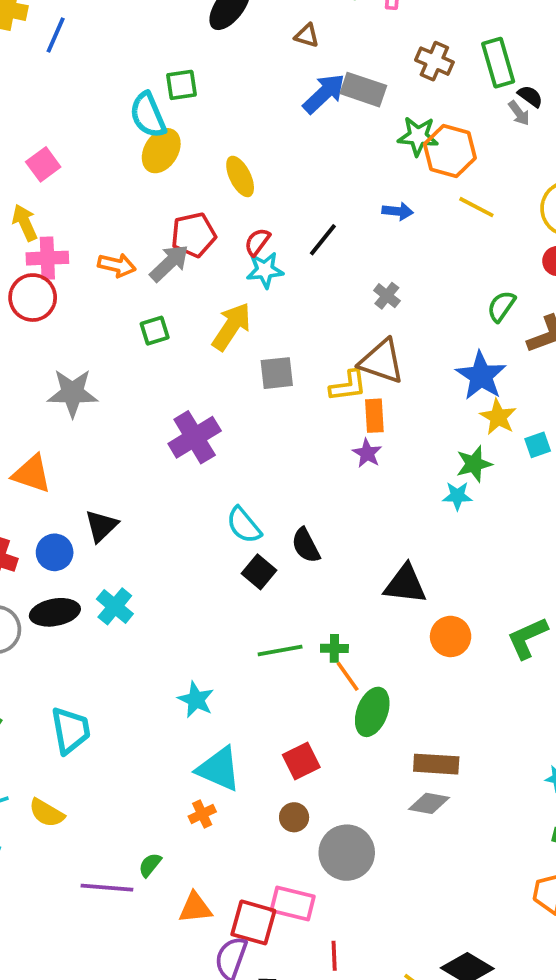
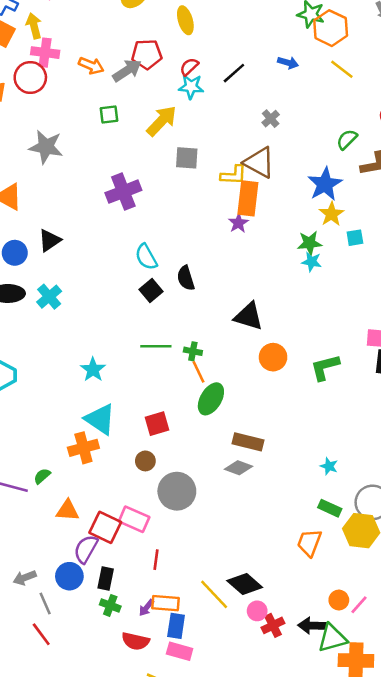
orange rectangle: (374, 416) -> (248, 198), size x1.5
cyan star: (457, 496) -> (312, 262), moved
orange cross: (202, 814) -> (83, 448), size x1.6

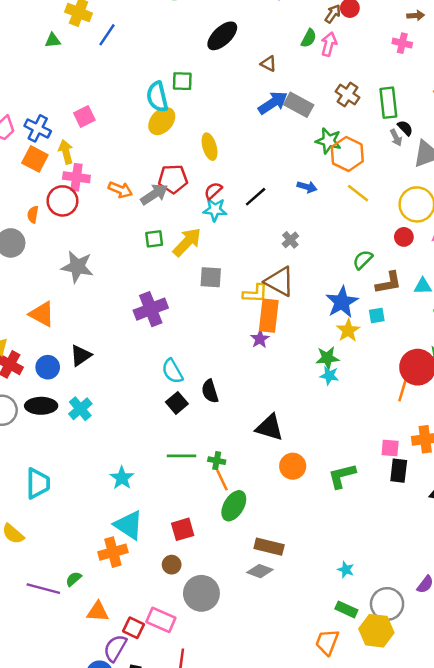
green square: (109, 115) -> (154, 239), moved
cyan square: (355, 238) -> (377, 315), moved
red square: (105, 527) -> (134, 628), size x0.7

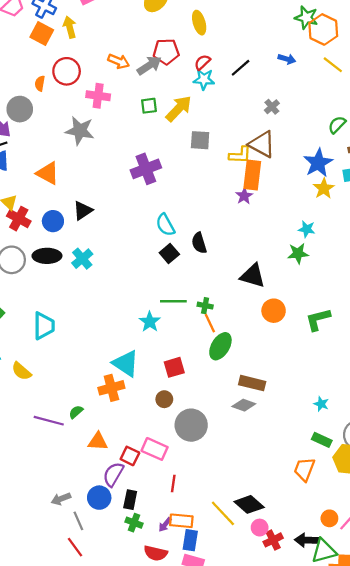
pink cross: (76, 177) -> (98, 96), moved
green star: (327, 358) -> (298, 253), moved
cyan star: (122, 478) -> (150, 322), moved

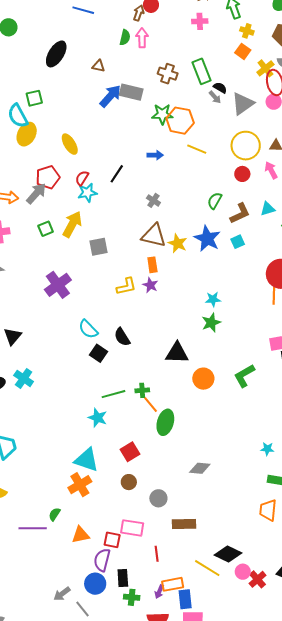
yellow L-shape: (240, 155) -> (126, 286), moved
orange rectangle: (252, 175) -> (152, 265), size x0.6
yellow star: (324, 188) -> (178, 243), moved
brown rectangle: (252, 383) -> (184, 524), moved
gray circle: (191, 425) -> (158, 498), size x0.6

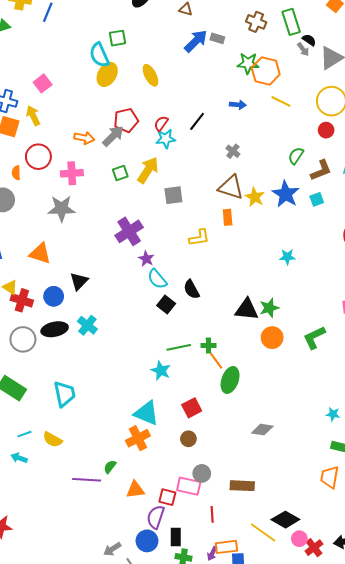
gray rectangle: (131, 92) -> (217, 38), size x0.6
yellow ellipse: (70, 144) -> (150, 75), moved
purple star: (150, 285) -> (146, 259), moved
green star: (211, 323) -> (269, 308), moved
gray circle: (158, 498) -> (202, 473), moved

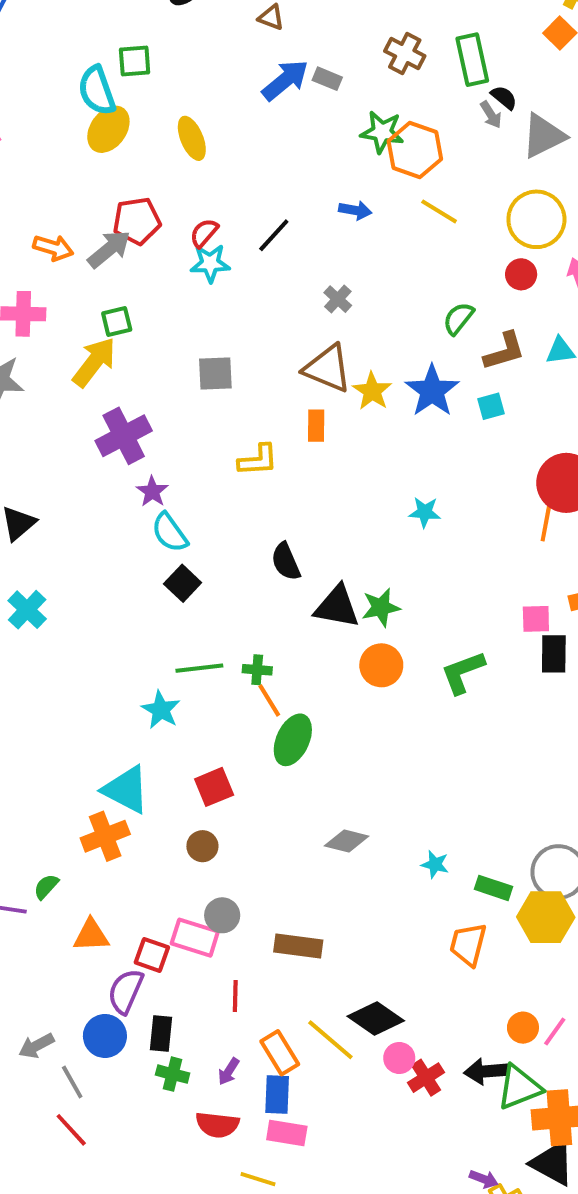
yellow arrow: (148, 170) -> (94, 362), moved
black semicircle: (191, 289) -> (286, 562), moved
cyan star: (333, 414) -> (435, 864), moved
orange rectangle: (226, 547) -> (280, 1053), moved, turned 60

